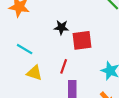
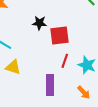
red line: (64, 66) -> (65, 61), moved

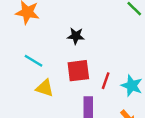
red square: (59, 36) -> (78, 71), moved

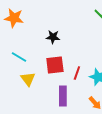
yellow triangle: (45, 88) -> (28, 79), turned 35

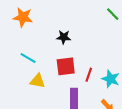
yellow triangle: (28, 79) -> (37, 81), turned -42

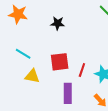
black star: (64, 37) -> (58, 23), moved

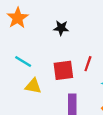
orange star: (18, 14) -> (18, 18), turned 30
red line: (82, 70) -> (88, 64), moved

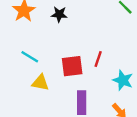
black star: (61, 28) -> (59, 14), moved

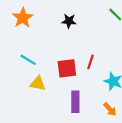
black star: (59, 14) -> (69, 21), moved

